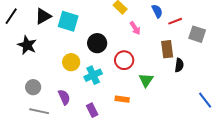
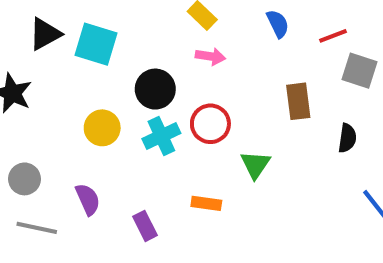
red line: (175, 21) -> (333, 36), moved
pink arrow: (135, 28) -> (210, 56), moved, turned -48
black semicircle: (179, 65) -> (347, 138), moved
cyan cross: (93, 75) -> (161, 136), moved

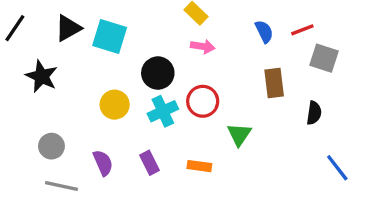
blue semicircle: (278, 24) -> (264, 31), moved
purple rectangle: (145, 226) -> (150, 163), moved

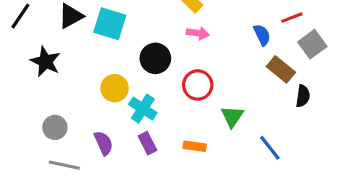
blue semicircle: (264, 31) -> (262, 35), moved
gray square: (324, 58) -> (312, 44), turned 36
brown rectangle: (274, 83) -> (281, 69), moved, turned -44
cyan cross: (163, 111) -> (143, 109), moved, turned -32
blue line: (337, 168) -> (270, 148), moved

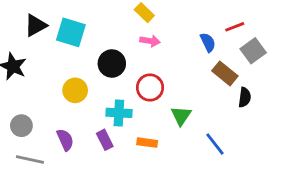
cyan cross: (143, 109) -> (119, 113), moved, turned -30

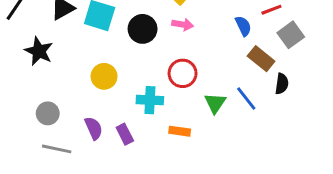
black circle: (112, 64) -> (143, 29), moved
purple rectangle: (105, 140) -> (125, 134), moved
blue line: (215, 144) -> (246, 99), moved

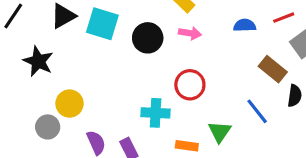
blue semicircle: (243, 26) -> (245, 25), moved, turned -66
yellow circle: (104, 76) -> (70, 104), moved
green triangle: (215, 103) -> (220, 132), moved

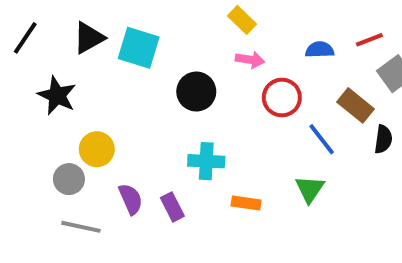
black circle: (148, 38) -> (196, 92), moved
red circle: (190, 85) -> (282, 97), moved
blue line: (257, 111) -> (322, 139), moved
green triangle: (220, 132) -> (310, 189), moved

